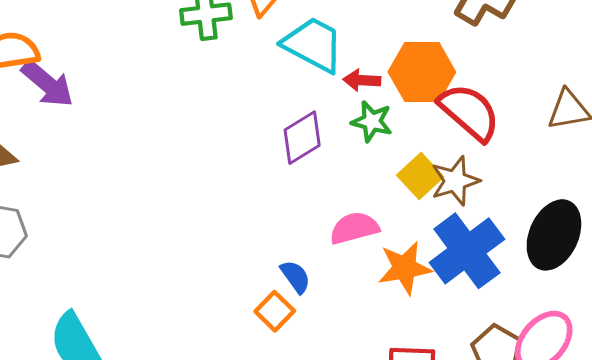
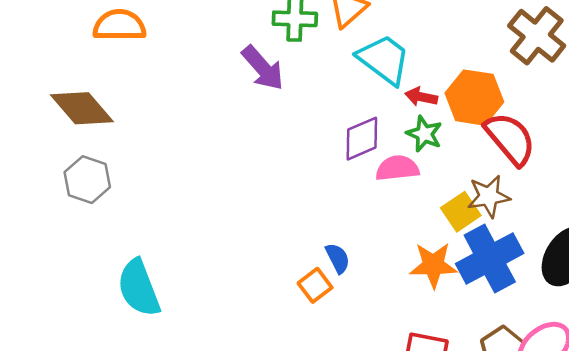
purple arrow: (47, 84) -> (263, 68), moved
yellow square: (420, 176) -> (461, 212), moved
pink semicircle: (354, 228) -> (397, 168), moved

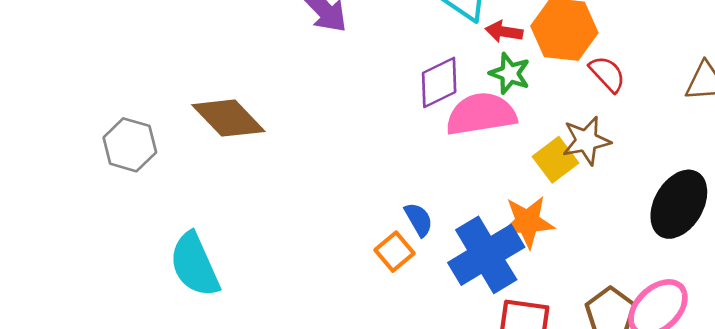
brown diamond: (82, 108) -> (228, 118), moved
red semicircle: (510, 139) -> (607, 74), size x0.6
pink semicircle: (397, 168) -> (481, 114), size x1.4
blue cross: (490, 259) -> (486, 255), moved

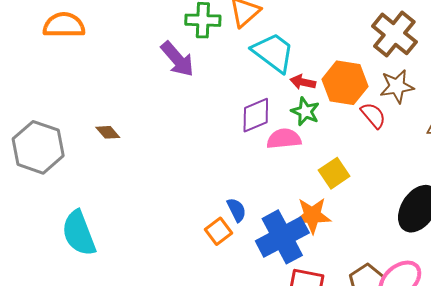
pink semicircle: (481, 114) -> (284, 139), size x0.7
brown diamond: (228, 118) -> (108, 132), size x0.5
brown star: (586, 141) -> (397, 86), moved
gray hexagon: (130, 145) -> (38, 147), size x1.4

